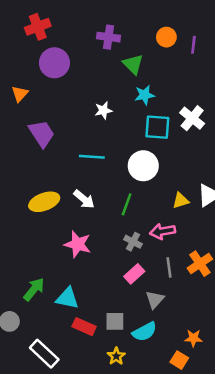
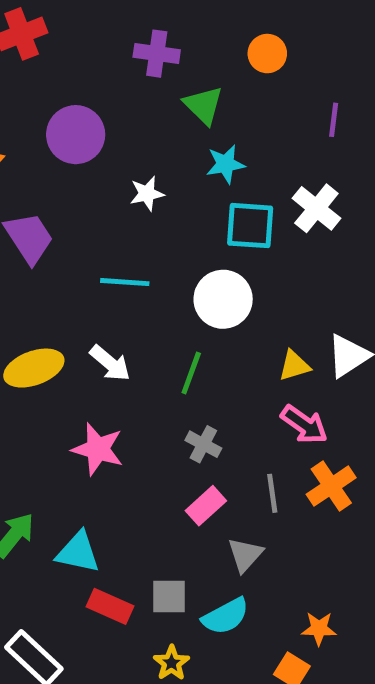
purple line: (193, 45) -> (334, 120), moved
purple circle: (54, 63) -> (76, 135), moved
pink arrow: (163, 231) -> (304, 425), moved, turned -135

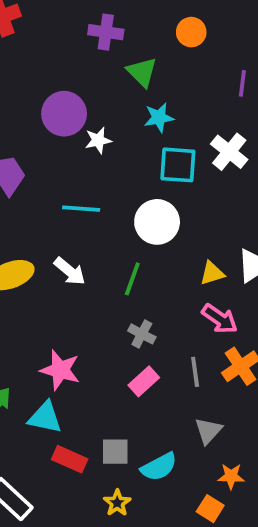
purple circle: (76, 135) -> (64, 114), moved
pink star: (98, 449) -> (60, 370), moved
gray triangle: (245, 555) -> (208, 431), moved

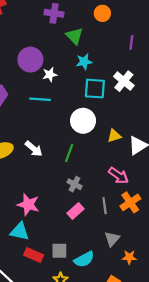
cyan line: (81, 209) -> (40, 99), moved
yellow triangle: (212, 273) -> (114, 136), moved
orange star: (231, 476) -> (129, 257), moved

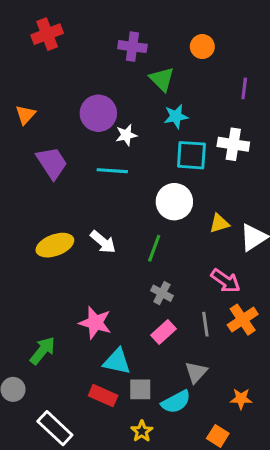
white cross: (124, 81) -> (233, 144), turned -30
cyan triangle: (20, 231) -> (117, 361), moved
gray triangle: (112, 239) -> (196, 372), moved

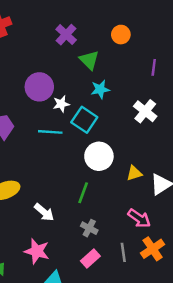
purple cross: (132, 47) -> (66, 35), turned 35
white cross: (233, 144) -> (145, 111), turned 30
cyan square: (191, 155) -> (84, 120), moved, turned 30
white arrow: (103, 242) -> (44, 212), moved

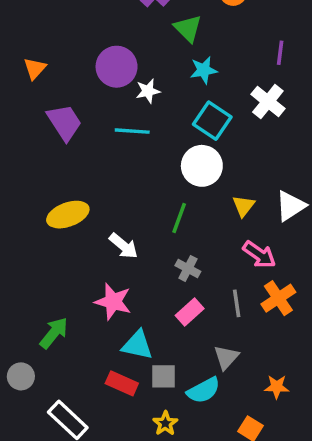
purple line: (154, 67) -> (280, 53), moved
cyan square: (84, 120) -> (212, 121), moved
yellow triangle: (134, 173) -> (244, 206), moved, turned -35

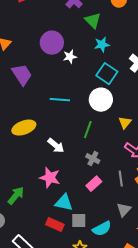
cyan line: (132, 131) -> (60, 100), moved
gray triangle: (226, 357) -> (124, 210), moved

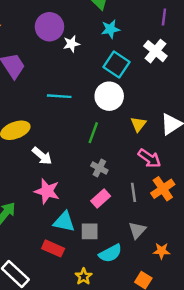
white arrow: (56, 146) -> (42, 156), moved
gray square: (79, 221) -> (90, 231), moved

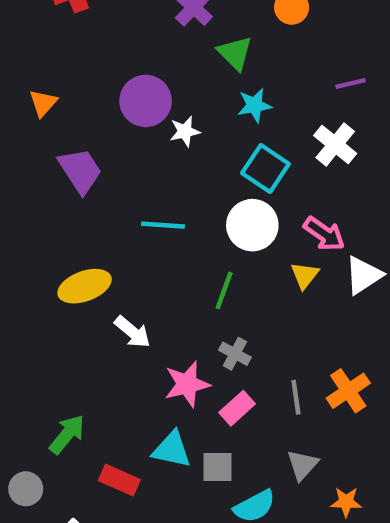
purple line: (164, 17) -> (350, 83), turned 70
pink arrow: (149, 158) -> (324, 234), moved
pink star: (47, 191) -> (187, 384), moved, turned -30
red rectangle: (53, 248) -> (119, 480), moved

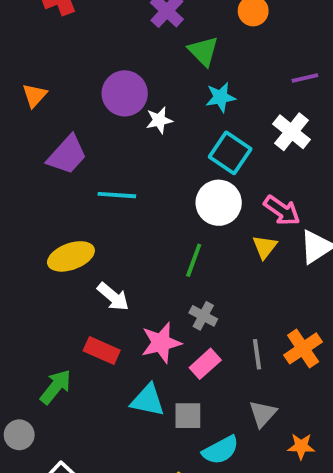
purple trapezoid: (80, 171) -> (67, 155), turned 75
cyan line: (163, 225) -> (117, 195), moved
red rectangle: (119, 480) -> (102, 350), moved

